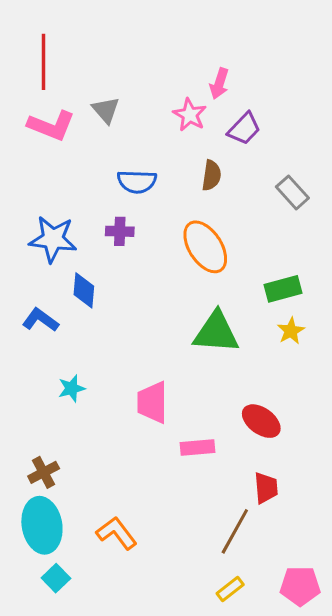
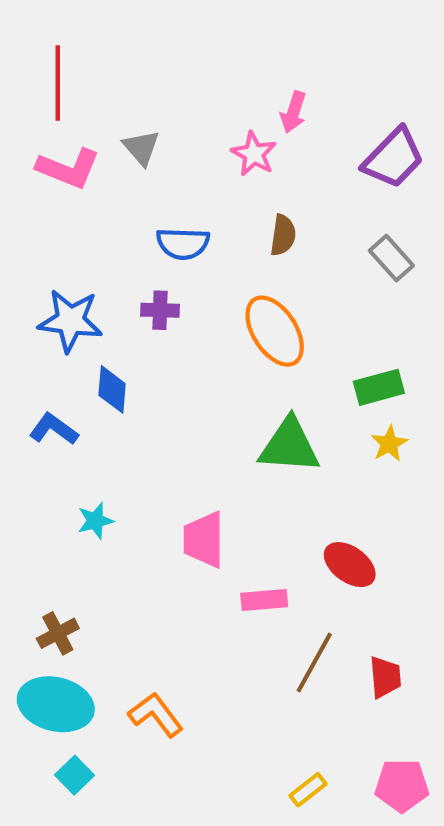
purple trapezoid: (244, 129) -> (393, 158), moved, size x1.4
red trapezoid: (266, 488) -> (385, 677), moved
cyan ellipse: (42, 525) -> (56, 704), turned -66
brown line: (235, 531) -> (314, 663), moved

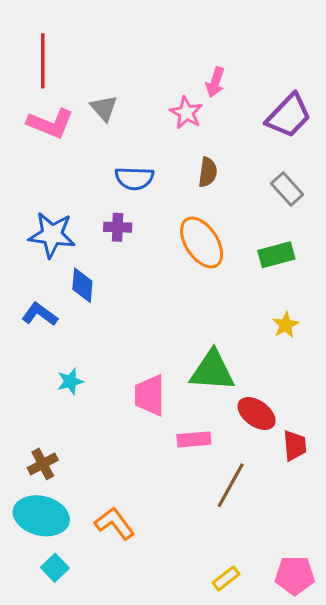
green rectangle: (379, 387) -> (276, 255), moved
green triangle: (289, 446) -> (212, 371), moved
red trapezoid: (385, 677) -> (295, 446), moved

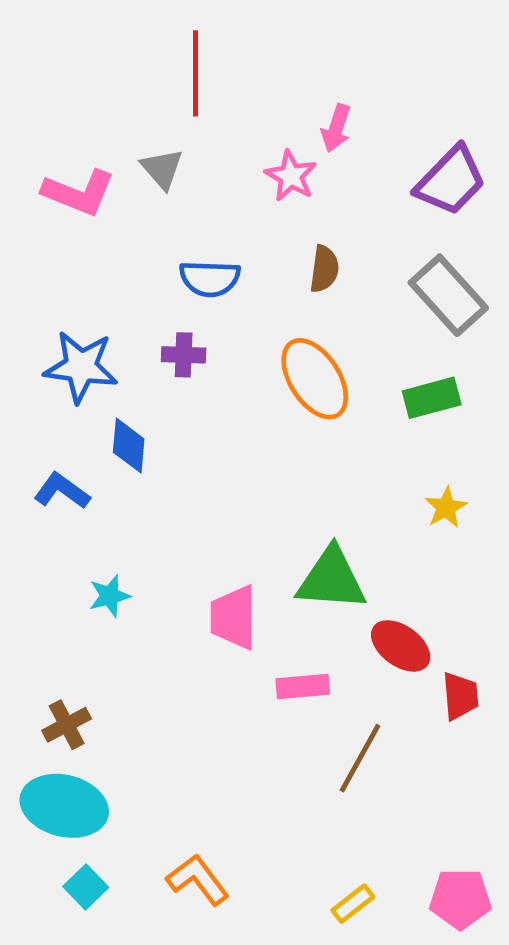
red line: (43, 61) -> (195, 73), moved
gray rectangle: (287, 189) -> (448, 295), size x1.5
orange L-shape: (115, 523) -> (198, 880), moved

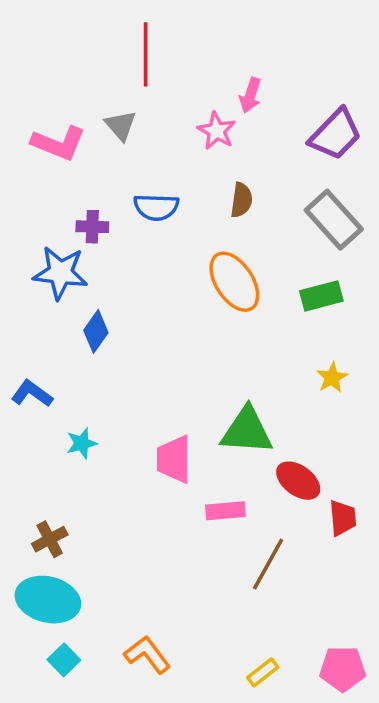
purple cross: (184, 355) -> (92, 227), moved
blue diamond: (129, 446) -> (96, 331), turned 30
blue L-shape: (62, 491) -> (32, 394), moved

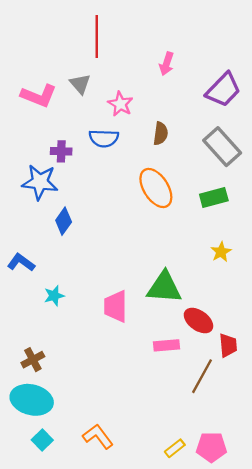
pink star: (217, 131) -> (120, 104), moved
pink rectangle: (225, 511) -> (167, 345), moved
brown line: (268, 564) -> (202, 376), moved
pink pentagon: (343, 669) -> (211, 447), moved

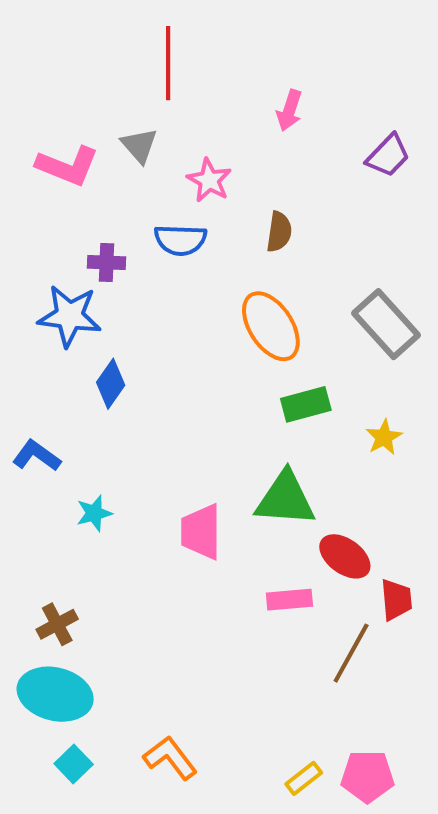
purple trapezoid: (223, 90) -> (388, 156), size x0.7
gray rectangle: (222, 147) -> (386, 324), moved
green rectangle: (214, 197) -> (306, 404), moved

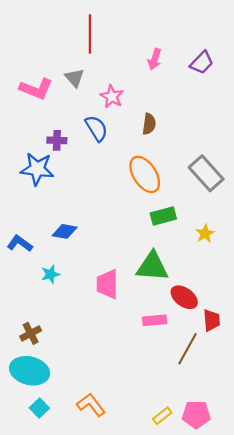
purple trapezoid: (388, 156) -> (202, 63), moved
blue semicircle: (180, 240) -> (96, 128), turned -124
blue diamond: (111, 384) -> (65, 231), moved, turned 65

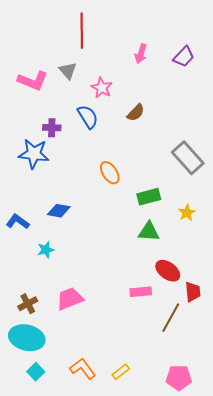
brown semicircle: (149, 124) -> (136, 113), turned 36
orange ellipse: (145, 174) -> (110, 173), moved, size x0.7
green triangle: (152, 267) -> (149, 232), moved, size x0.7
pink trapezoid: (107, 284) -> (70, 299), moved, turned 68
yellow rectangle: (162, 416) -> (121, 372), moved

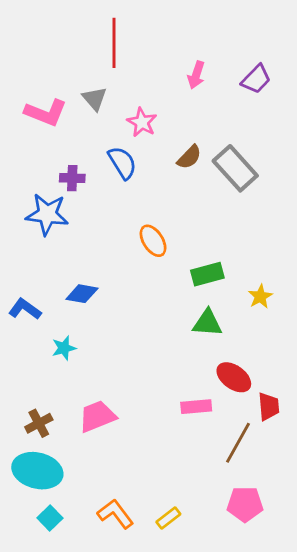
gray rectangle: (188, 158) -> (235, 168), moved
pink pentagon: (179, 378) -> (245, 504), moved

